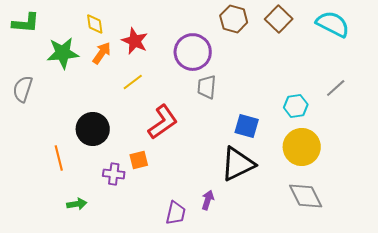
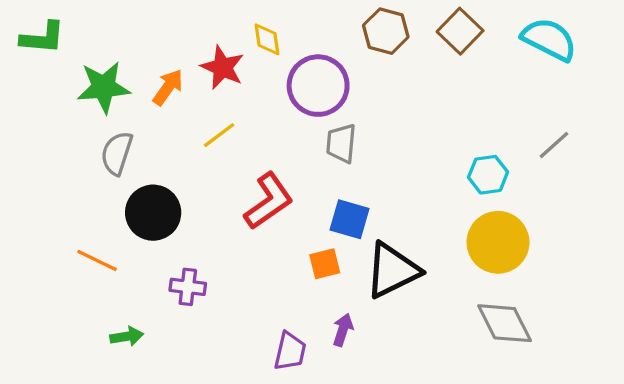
yellow diamond: (95, 24) -> (267, 39), moved
gray semicircle: (23, 89) -> (117, 153), moved
blue square: (247, 126) -> (349, 219), moved
orange line: (59, 158) -> (97, 260), turned -50
orange square: (139, 160) -> (325, 264), moved

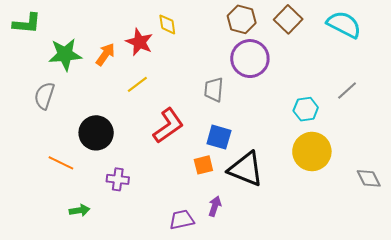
purple circle: (318, 86) -> (250, 59), moved
gray semicircle: (117, 153) -> (44, 96), moved
black triangle: (392, 270) -> (246, 169), turned 48
gray diamond: (505, 323) -> (369, 178), moved, size x0.7
purple trapezoid: (290, 351) -> (182, 220), turned -115

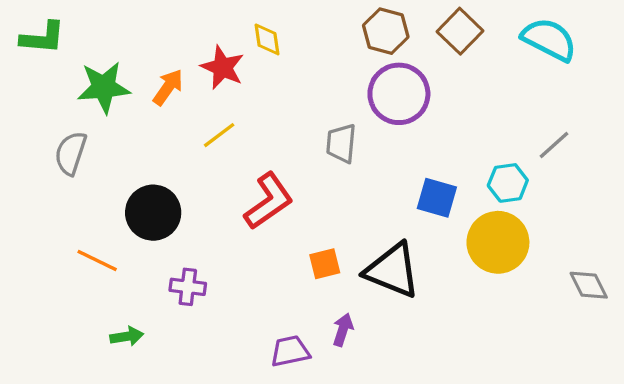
cyan hexagon: (306, 109) -> (508, 183), moved
blue square: (219, 137) -> (437, 198), moved

